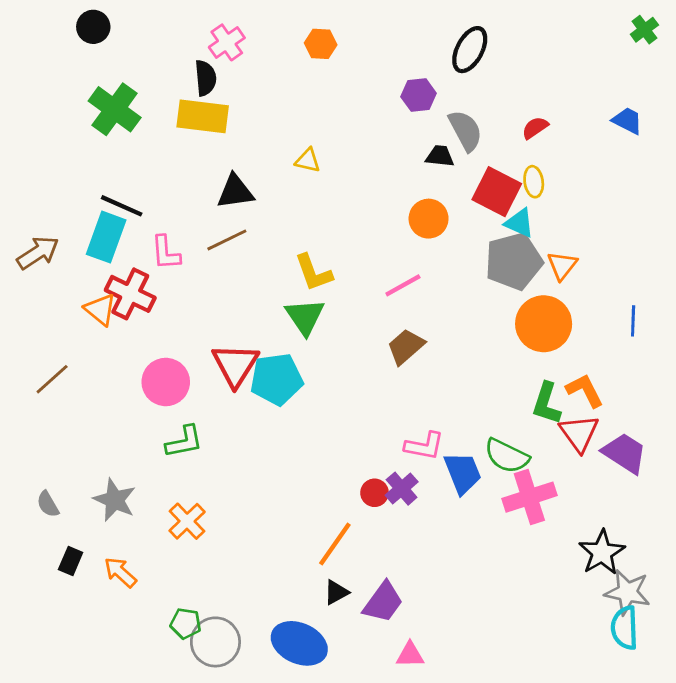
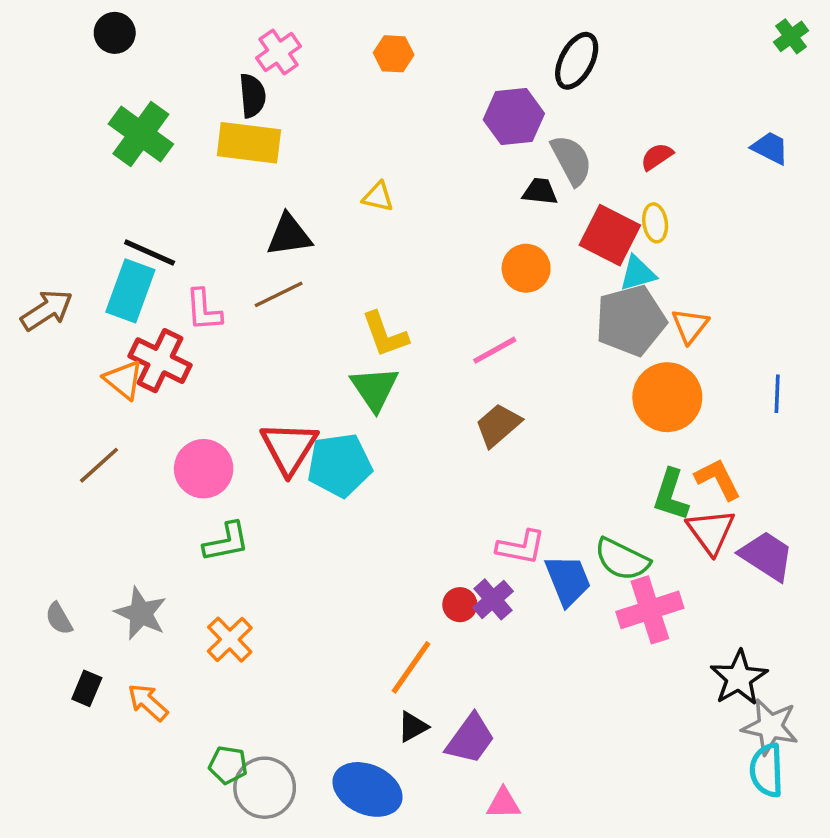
purple hexagon: (419, 95) -> (514, 117), size x1.4
cyan triangle: (519, 223) -> (638, 273), turned -40
brown line: (52, 379) -> (99, 465), moved

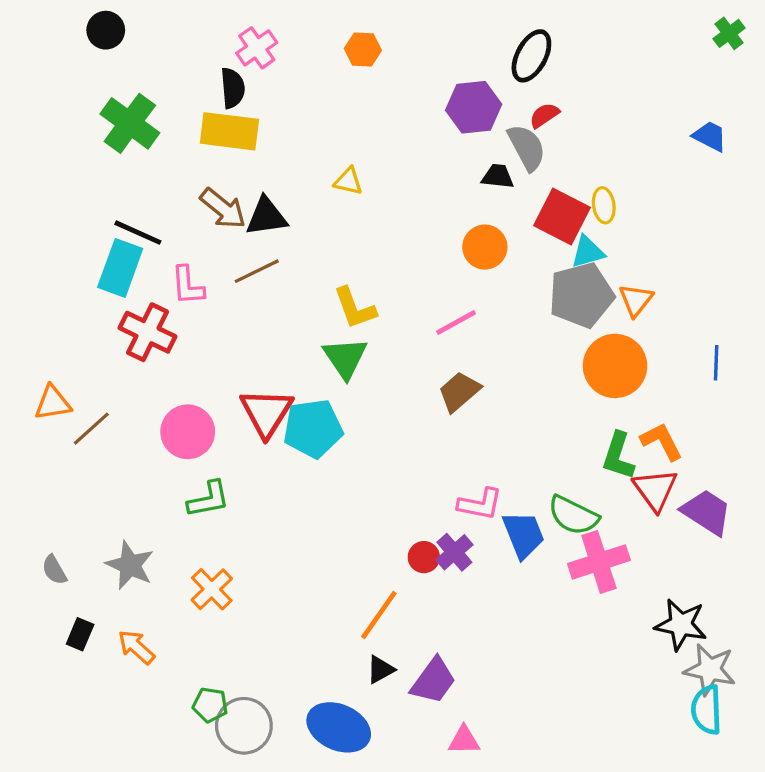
red semicircle: (657, 157) -> (544, 115), moved
brown arrow: (47, 310) -> (223, 208), moved, turned 72
orange triangle: (123, 380) -> (53, 403), moved, turned -48
black star: (739, 678) -> (681, 625), turned -30

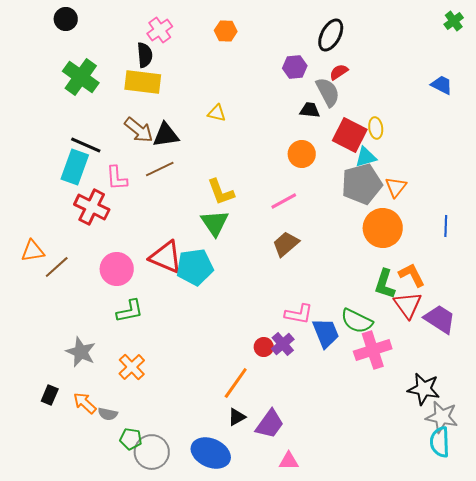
purple hexagon: (474, 107) -> (295, 67), size x0.7
red triangle: (266, 413) -> (166, 257), turned -39
gray semicircle: (54, 570) -> (108, 414), moved, turned -48

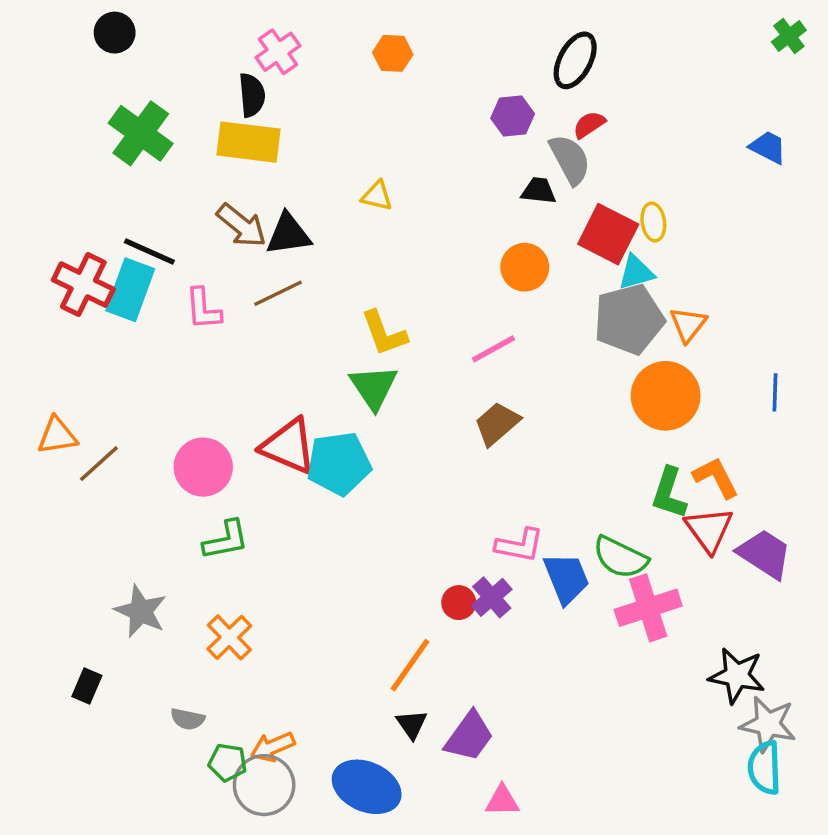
red cross: (92, 207) -> (83, 285), moved
orange arrow: (85, 403) -> (273, 747), moved, turned -65
black triangle: (237, 417) -> (412, 724), turned -36

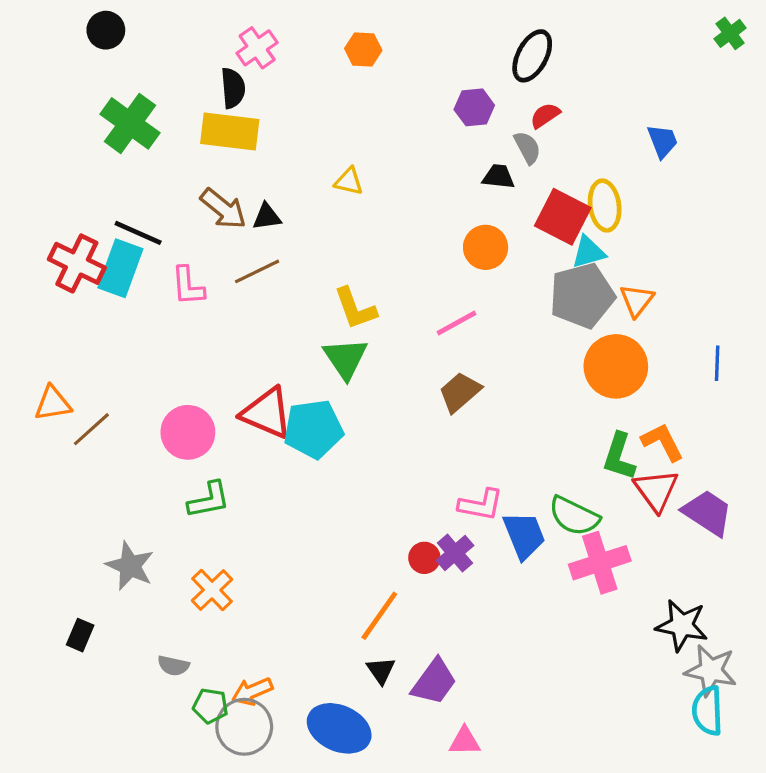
blue trapezoid: (768, 147) -> (662, 141), moved, turned 42
gray semicircle: (570, 159) -> (527, 148), size x0.7
yellow ellipse: (653, 222) -> (605, 206), size x1.4
black triangle: (288, 234) -> (267, 217), size x0.7

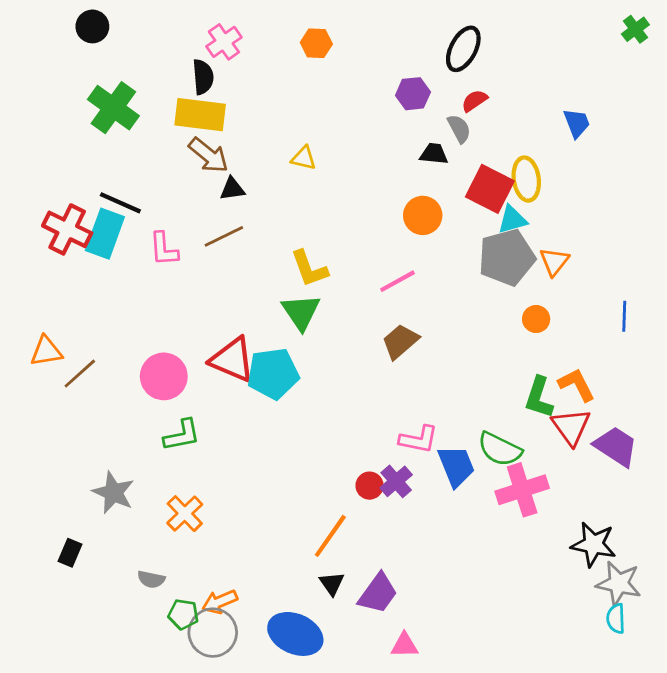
brown arrow: (223, 209) -> (209, 155), moved
orange circle: (616, 366) -> (536, 319), size x0.5
cyan semicircle: (708, 711) -> (616, 619), size x0.7

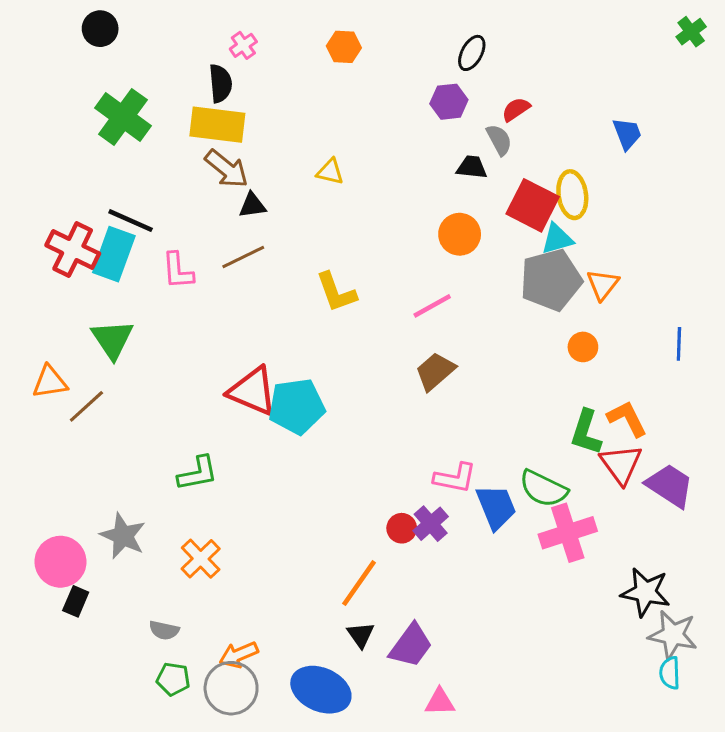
pink cross: (224, 42) -> (243, 45), size x0.7
black ellipse: (463, 49) -> (472, 53), moved, size x0.7
green triangle: (301, 312) -> (112, 339), moved
pink circle: (164, 376) -> (60, 562), moved
green pentagon: (183, 614) -> (173, 679), moved

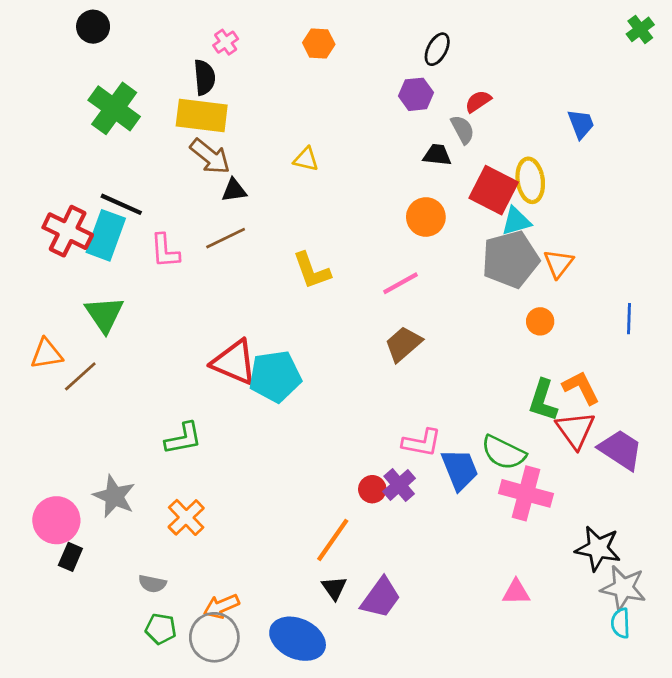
pink cross: (568, 533) -> (526, 493), turned 33
pink triangle: (440, 702) -> (516, 592), moved

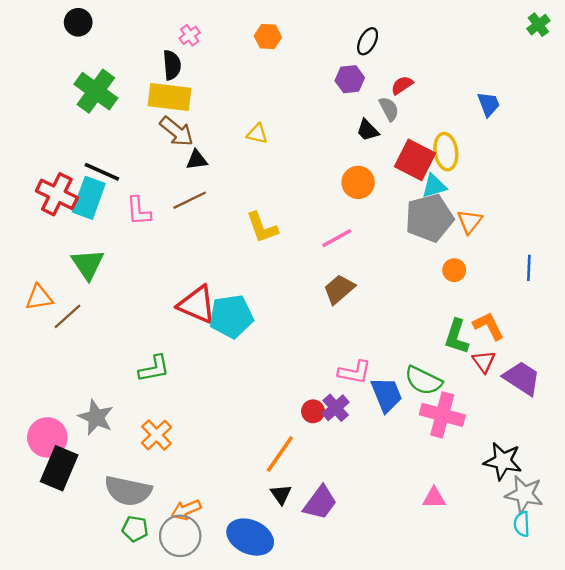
black trapezoid: (437, 155) -> (368, 130), turned -140
red triangle: (575, 430) -> (484, 362), size x0.7
black rectangle: (70, 557) -> (59, 468), size x1.8
gray semicircle: (152, 584) -> (128, 491), size x2.0

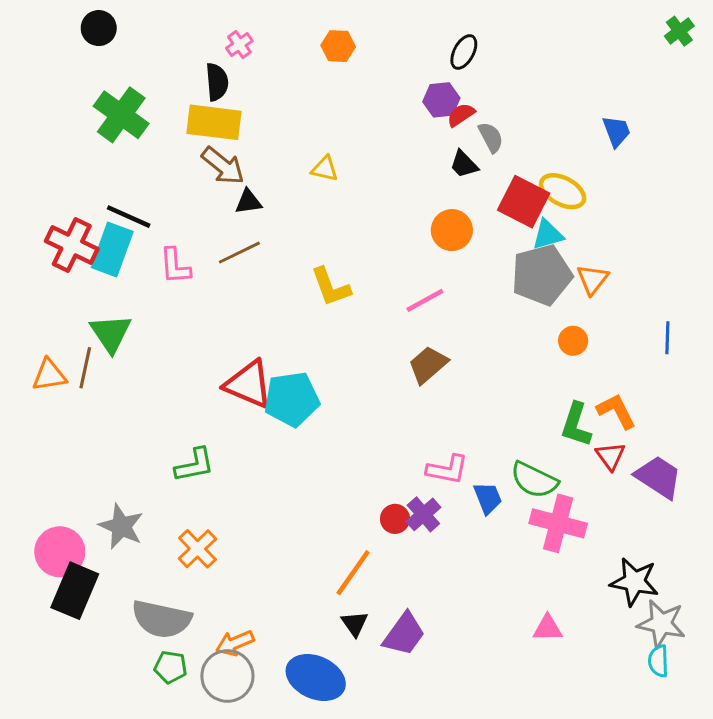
red semicircle: (402, 85) -> (461, 115), moved
yellow ellipse: (446, 152) -> (563, 191), turned -54
brown line: (67, 316) -> (85, 368), moved, turned -36
blue trapezoid: (387, 395) -> (488, 498), size x0.7

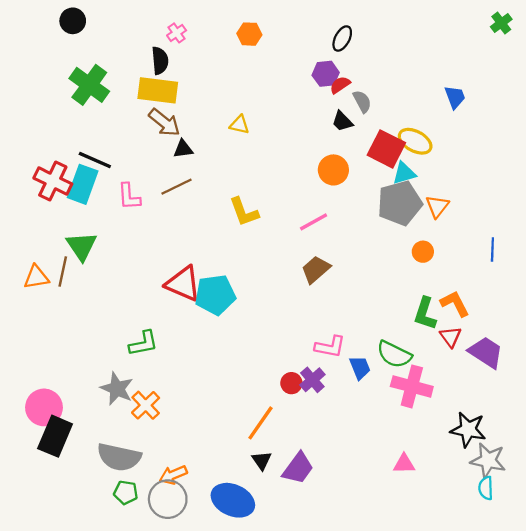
gray star: (121, 526) -> (117, 389), moved

